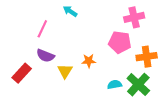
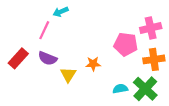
cyan arrow: (70, 11) -> (61, 12), moved, turned -56
pink cross: (134, 17) -> (151, 28), moved
red rectangle: (22, 73) -> (18, 58), moved

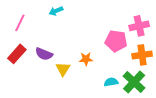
pink line: (44, 30) -> (20, 23), moved

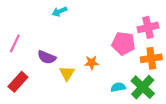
pink line: (20, 23) -> (15, 43), moved
red rectangle: (17, 54) -> (18, 82), moved

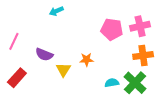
pink pentagon: (123, 43) -> (112, 29), moved

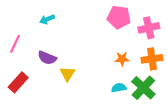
cyan arrow: (56, 11) -> (47, 19), moved
pink pentagon: (112, 29) -> (119, 17), moved
orange star: (87, 60) -> (122, 59), moved

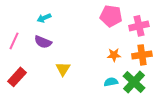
purple semicircle: (47, 58) -> (43, 42), moved

